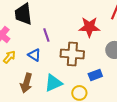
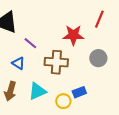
purple line: (46, 35) -> (30, 43), turned -32
blue rectangle: (95, 75) -> (79, 92), moved

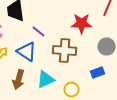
blue triangle: (18, 63) -> (27, 52), size x1.5
blue rectangle: (79, 92) -> (98, 72), moved

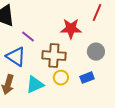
yellow circle: (72, 90) -> (61, 78), moved

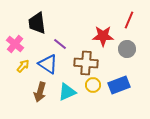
gray circle: (96, 52) -> (127, 49), moved
blue rectangle: (87, 78) -> (119, 85), size x1.5

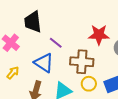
yellow arrow: (23, 66) -> (13, 73), moved

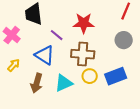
red star: (99, 35) -> (84, 23), moved

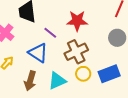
brown cross: (83, 54) -> (76, 52), turned -30

